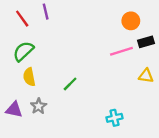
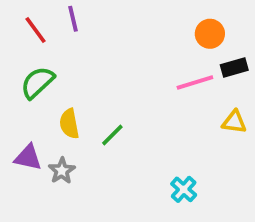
yellow semicircle: (29, 77) -> (69, 124), moved
purple triangle: (14, 110) -> (28, 158), moved
cyan cross: (114, 118) -> (184, 189), turned -35

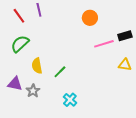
orange circle: (210, 34) -> (90, 18), moved
cyan cross: (184, 189) -> (70, 100), moved

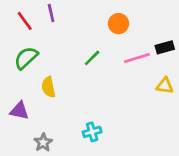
green line: (60, 72) -> (92, 58), moved
gray star: (33, 91) -> (43, 142), moved
cyan cross: (70, 100) -> (92, 132), turned 32

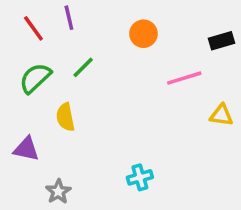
orange circle: (118, 24) -> (143, 34), moved
black rectangle: (165, 47) -> (222, 41), moved
green line: (92, 58) -> (83, 67), moved
cyan cross: (92, 132) -> (140, 177), moved

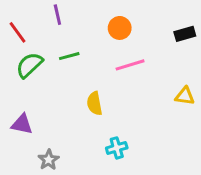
red line: (33, 28) -> (17, 32), moved
green line: (83, 67) -> (69, 56), turned 30
pink line: (184, 78) -> (130, 65), moved
yellow semicircle: (65, 117) -> (94, 103), moved

